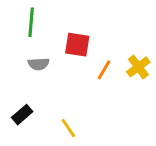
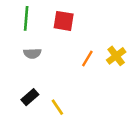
red square: (77, 45) -> (64, 21), moved
black rectangle: (22, 115) -> (30, 97), moved

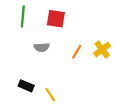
gray semicircle: (32, 53) -> (42, 47), moved
black rectangle: (30, 97) -> (26, 86), turned 64

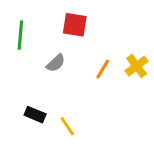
green line: (23, 16) -> (20, 35), moved
gray semicircle: (42, 47) -> (56, 63), turned -40

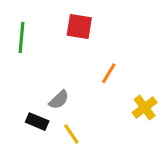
gray semicircle: (56, 63) -> (59, 100), moved
yellow cross: (137, 66) -> (145, 108), moved

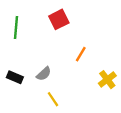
red square: (79, 27) -> (59, 19), turned -36
black rectangle: (37, 122) -> (15, 77), moved

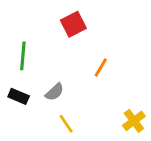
green line: (16, 28) -> (23, 56), moved
yellow cross: (107, 80) -> (134, 121), moved

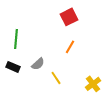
red square: (73, 24) -> (69, 17), moved
yellow line: (66, 124) -> (56, 78), moved

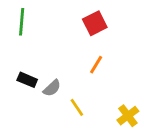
green line: (16, 39) -> (22, 22), moved
black rectangle: (13, 67) -> (27, 80), moved

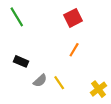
green line: (22, 22) -> (17, 17), turned -36
gray semicircle: (52, 88) -> (40, 81), moved

